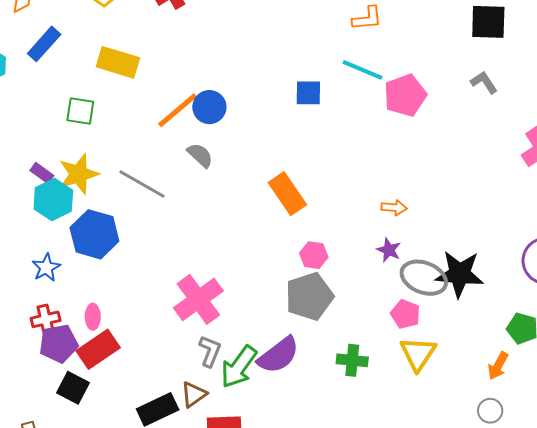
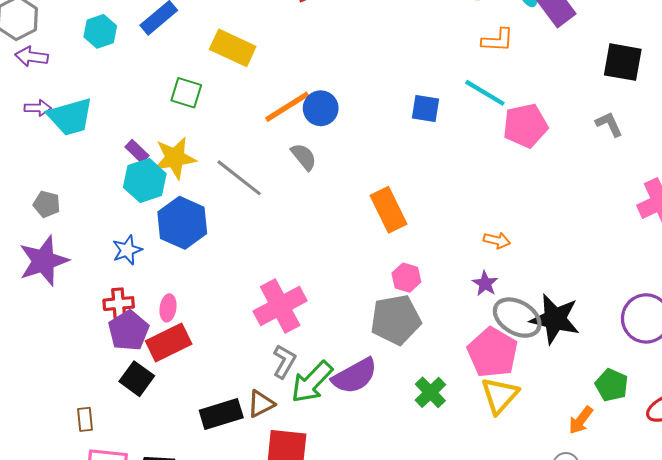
pink pentagon: (405, 314) -> (493, 353), size x1.6
purple pentagon: (59, 344) -> (129, 331), turned -30
green cross: (352, 360) -> (430, 392), turned 32

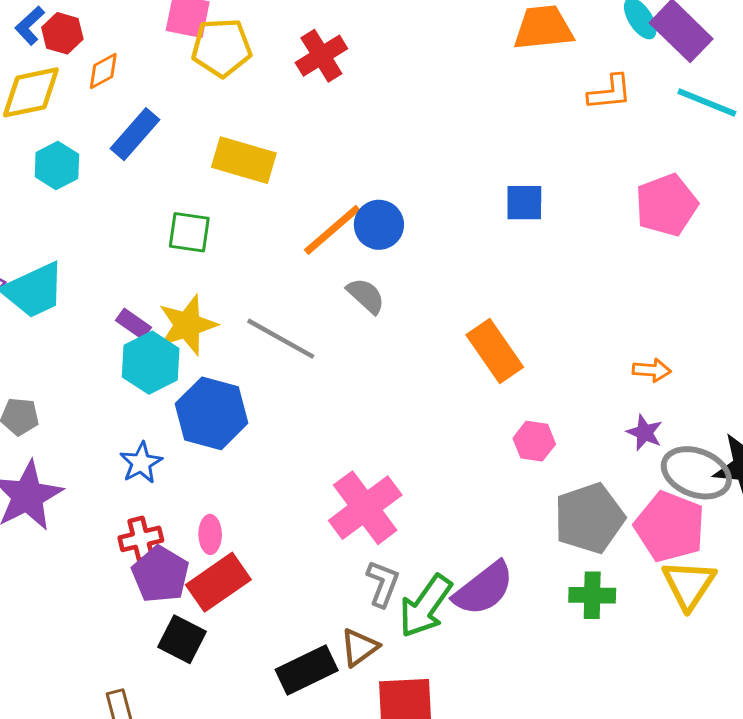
cyan line: (485, 93) -> (707, 102), moved
gray pentagon: (396, 320) -> (589, 518), moved
green cross: (430, 392) -> (592, 595), turned -36

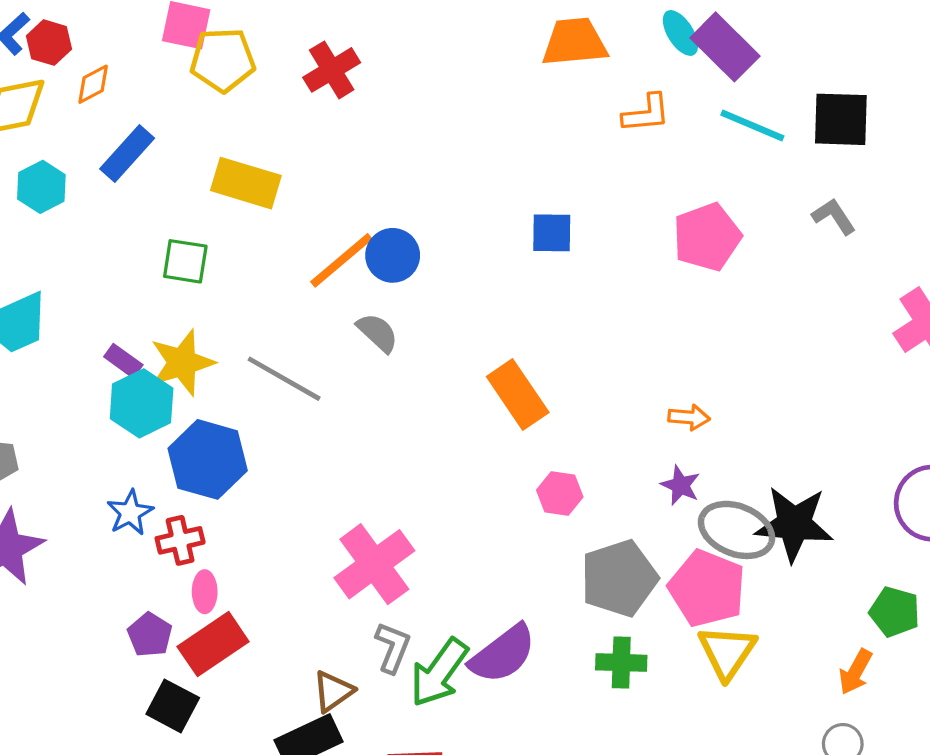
red cross: (141, 539) -> (180, 540), moved
purple pentagon: (160, 574) -> (150, 635), size x0.7
brown triangle: (359, 647) -> (333, 691), moved

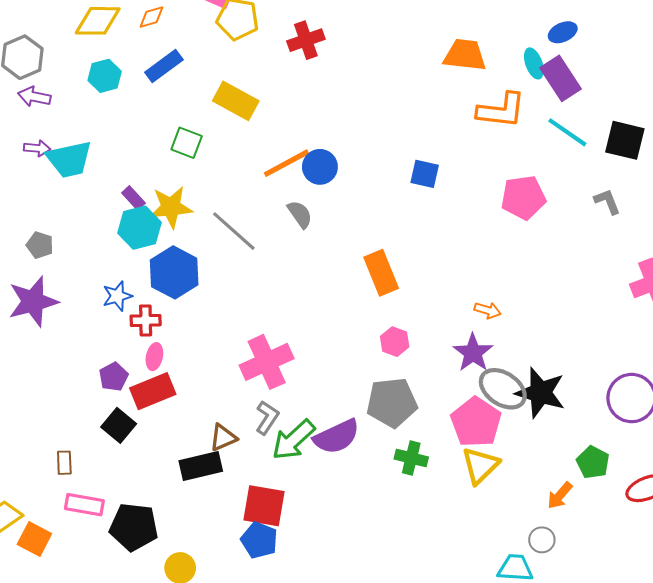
orange L-shape: (646, 113) -> (501, 110), size x1.5
purple star: (680, 485) -> (473, 353), size x1.5
gray pentagon: (619, 578) -> (392, 402), moved

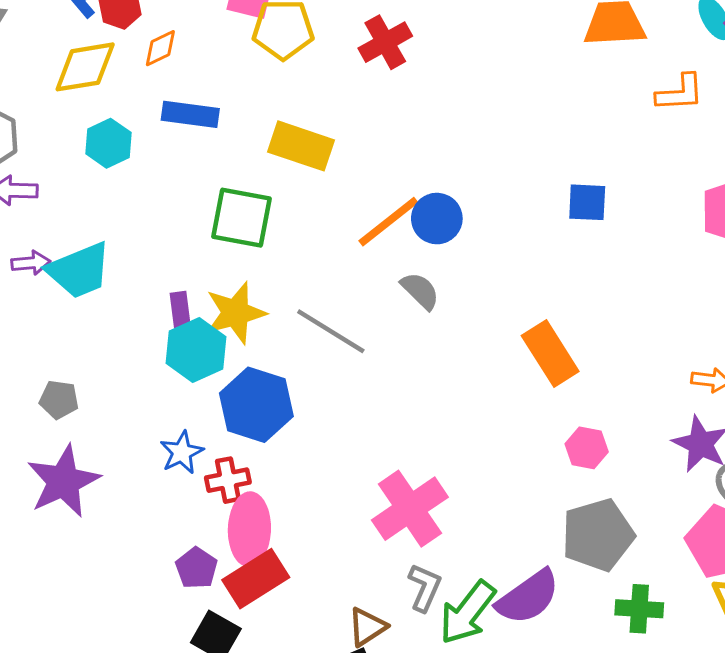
blue rectangle: (164, 66) -> (190, 114), turned 54
orange L-shape: (501, 110) -> (680, 93), size x0.7
green square: (187, 143) -> (242, 218), size x1.4
purple rectangle: (134, 198) -> (180, 309), turned 45
pink ellipse: (154, 357) -> (249, 529), size x1.8

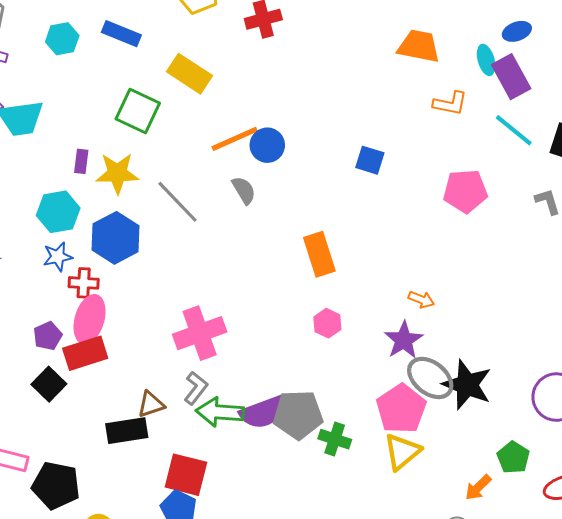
cyan hexagon: (196, 350) -> (58, 212), moved
gray pentagon: (598, 535) -> (298, 415), moved
green arrow: (467, 613) -> (220, 412), turned 42

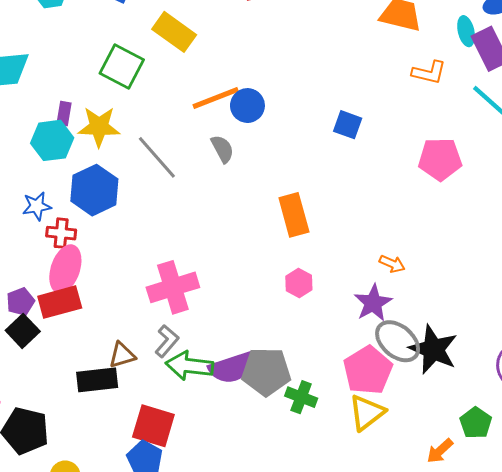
cyan hexagon: (58, 212) -> (52, 140), moved
purple pentagon: (48, 336) -> (20, 302), moved

